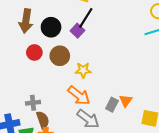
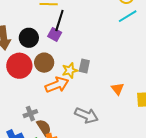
red circle: (34, 52) -> (19, 66), size x1.6
orange arrow: (79, 96) -> (57, 85), moved, turned -45
gray rectangle: (112, 105) -> (84, 66), moved

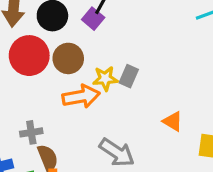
orange triangle: (118, 89) -> (173, 121), turned -32

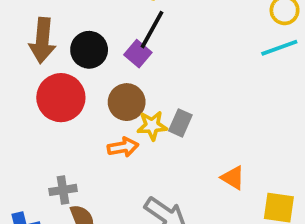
brown circle: (68, 58) -> (127, 102), moved
orange arrow: (81, 96) -> (123, 147), size x0.7

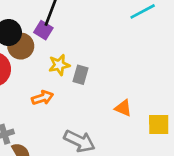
brown circle: (127, 102) -> (21, 46), moved
yellow star: (152, 126) -> (59, 65), moved

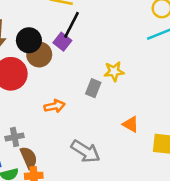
yellow star: (59, 65) -> (114, 71), moved

